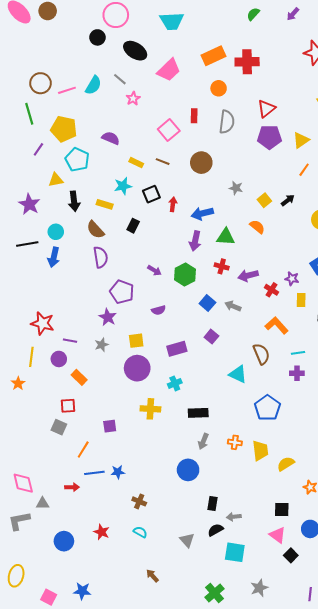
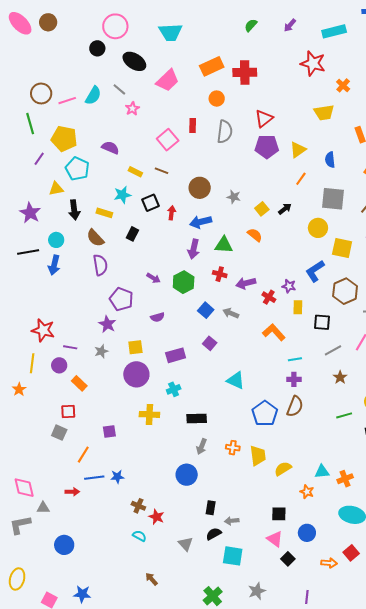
brown circle: (201, 163) -> (200, 188), moved
brown semicircle: (261, 354) -> (295, 406), moved, turned 45
red star: (102, 532) -> (156, 517), moved

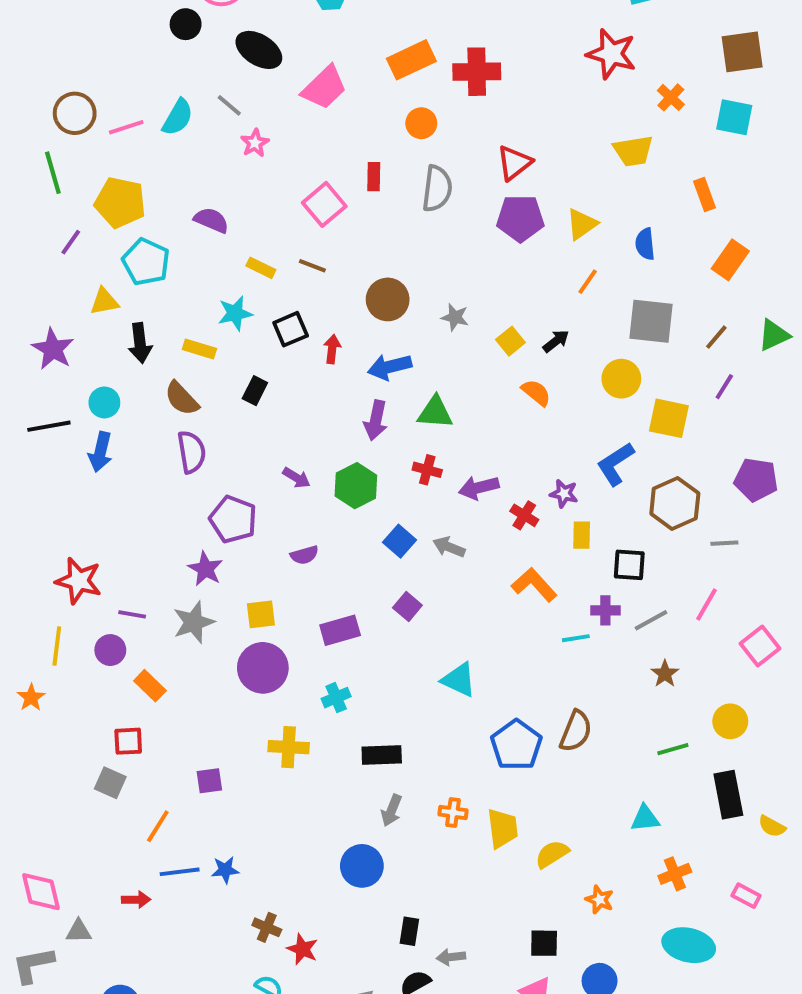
orange semicircle: (255, 235) -> (536, 393), moved
gray star: (101, 351) -> (194, 622), size x1.5
purple cross: (294, 379) -> (605, 610), moved
cyan triangle: (322, 472) -> (645, 818), moved

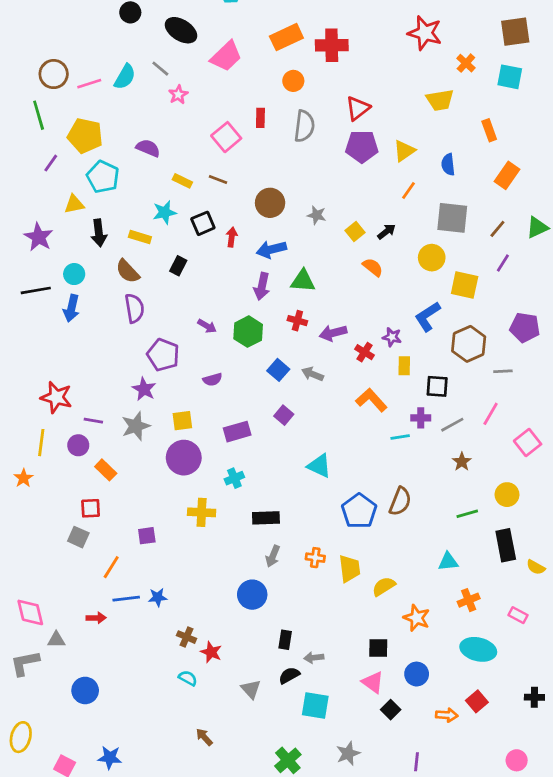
orange star: (600, 900) -> (417, 618), size x1.4

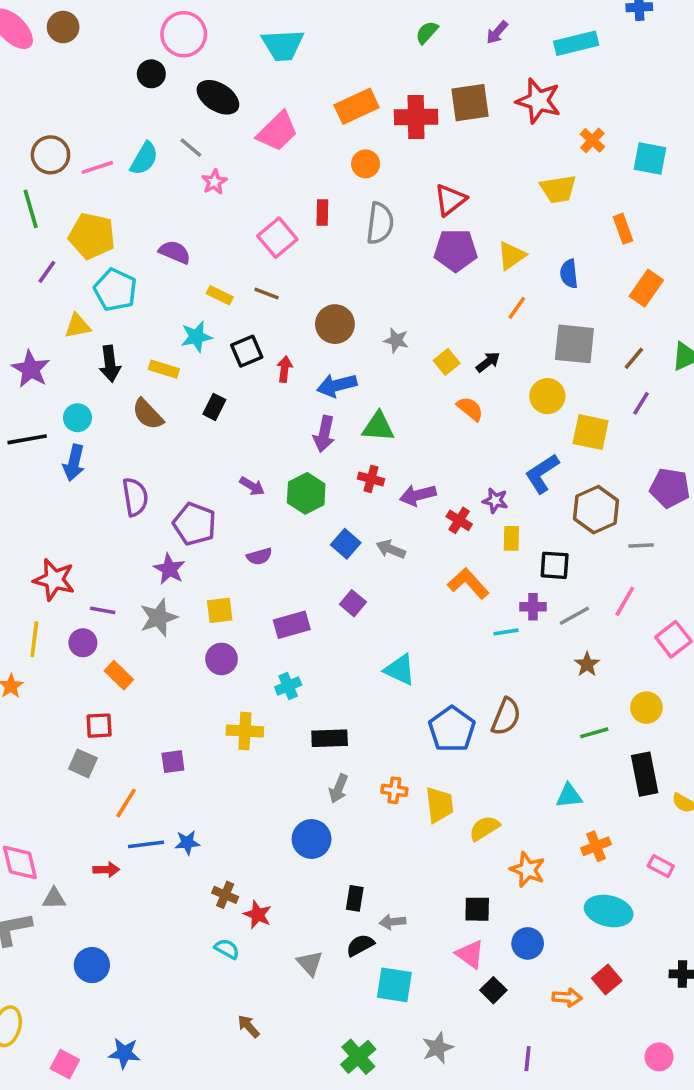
brown square: (515, 32) -> (470, 103), moved
purple semicircle: (134, 308) -> (135, 497), moved
purple circle: (184, 458) -> (222, 659), size x0.7

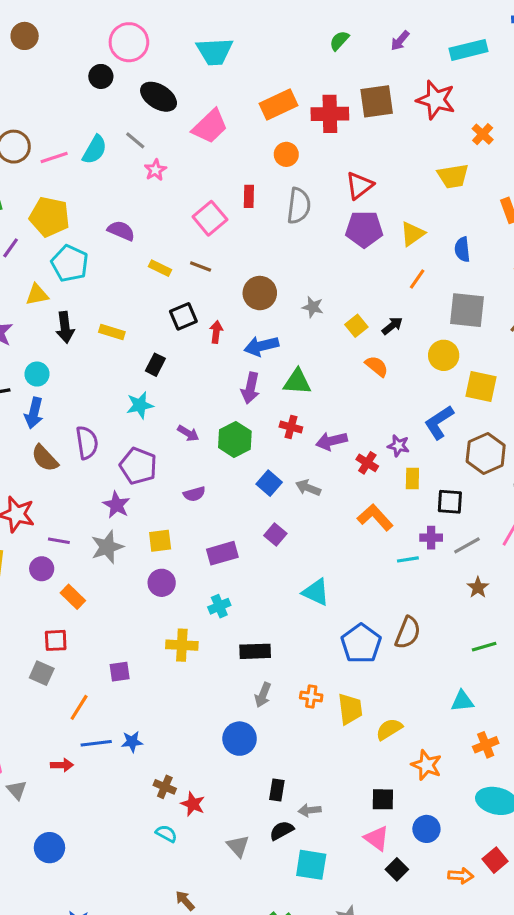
cyan star: (196, 337) -> (140, 405), moved
brown semicircle: (148, 414) -> (45, 458), moved
gray triangle: (54, 898) -> (17, 790), turned 50

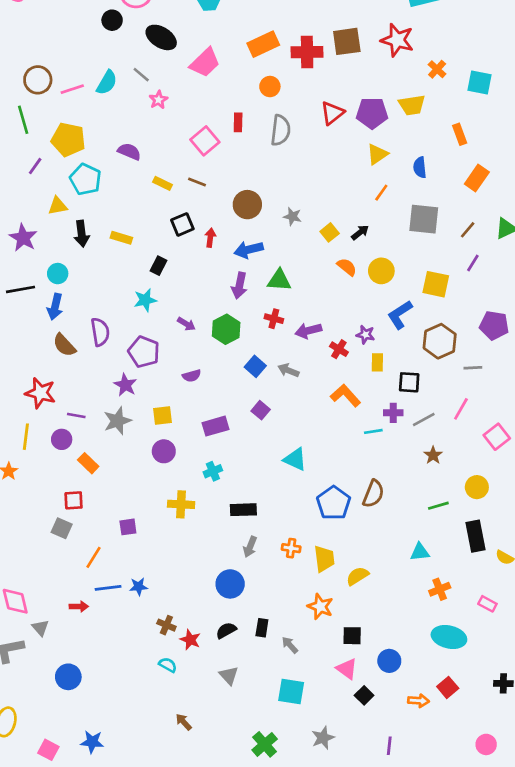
purple pentagon: (364, 229) -> (372, 113), moved
yellow circle: (444, 355) -> (381, 271), moved
orange star: (426, 765) -> (320, 606), moved
gray arrow: (310, 810) -> (290, 645), turned 54
black semicircle: (282, 830) -> (226, 630), moved

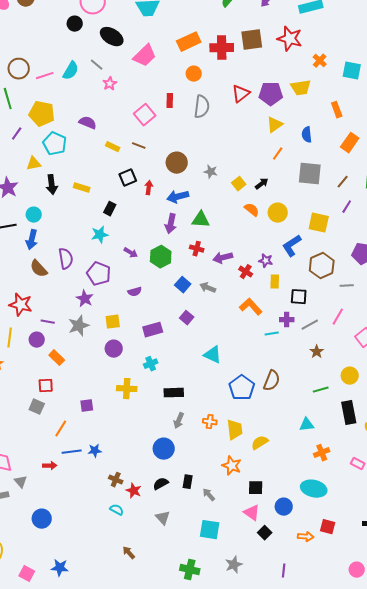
cyan ellipse: (449, 637) -> (314, 489), moved
red square: (448, 687) -> (328, 527), turned -35
green cross: (265, 744) -> (190, 570), turned -36

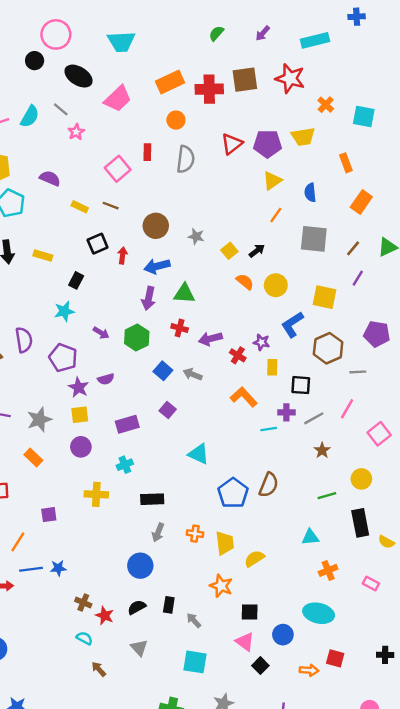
purple star: (85, 299) -> (79, 387), moved
orange rectangle: (57, 358) -> (33, 458), moved
brown arrow: (129, 553) -> (99, 669), moved

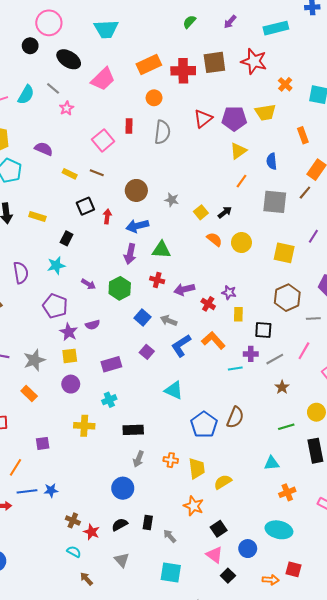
brown line: (353, 248) -> (305, 193), moved
blue L-shape: (292, 324) -> (181, 346), moved
purple semicircle: (24, 340) -> (21, 273), moved
black square: (250, 612) -> (219, 529), turned -35

